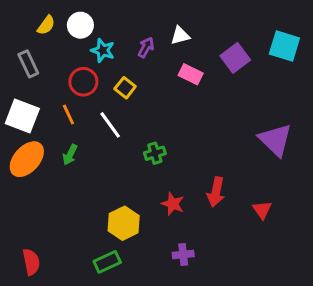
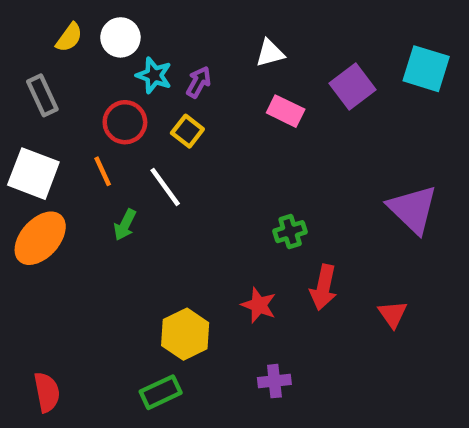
purple arrow: (146, 47) -> (199, 82), moved
green cross: (155, 153) -> (290, 232), moved
green arrow: (70, 155) -> (125, 225), moved

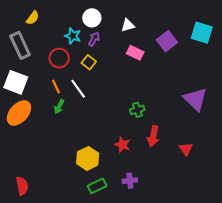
white circle: (120, 37) -> (92, 18), moved
gray rectangle: (42, 95) -> (20, 45), size x1.4
orange line: (103, 171) -> (56, 87), moved
green rectangle: (161, 392) -> (97, 186), moved

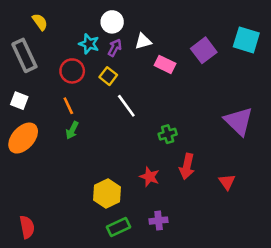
yellow semicircle: (33, 18) -> (40, 22), turned -72
white triangle: (128, 25) -> (143, 41), moved
white square: (16, 82) -> (19, 101), size x0.6
white line: (78, 89) -> (126, 106), moved

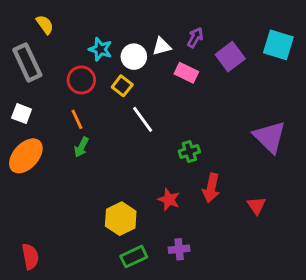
white circle: (112, 22) -> (134, 57), moved
purple arrow: (115, 48) -> (195, 38), moved

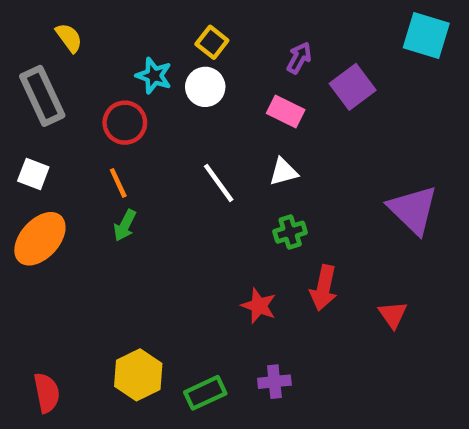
cyan square: (278, 45) -> (426, 36), moved
white triangle: (162, 46) -> (283, 172), moved
yellow square: (122, 86) -> (212, 42), moved
yellow hexagon: (121, 219) -> (138, 375), moved

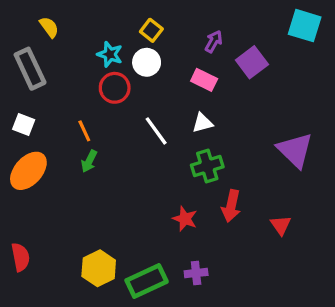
red circle: (125, 123) -> (115, 88), moved
green cross: (290, 232) -> (207, 166), size x1.4
red semicircle: (47, 393) -> (20, 257), moved
green rectangle: (205, 393) -> (147, 281), size x1.4

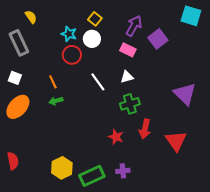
purple arrow: (214, 42) -> (134, 26), size x1.5
green arrow: (89, 161) -> (56, 101), turned 48
red triangle: (281, 225) -> (176, 141), size x1.6

